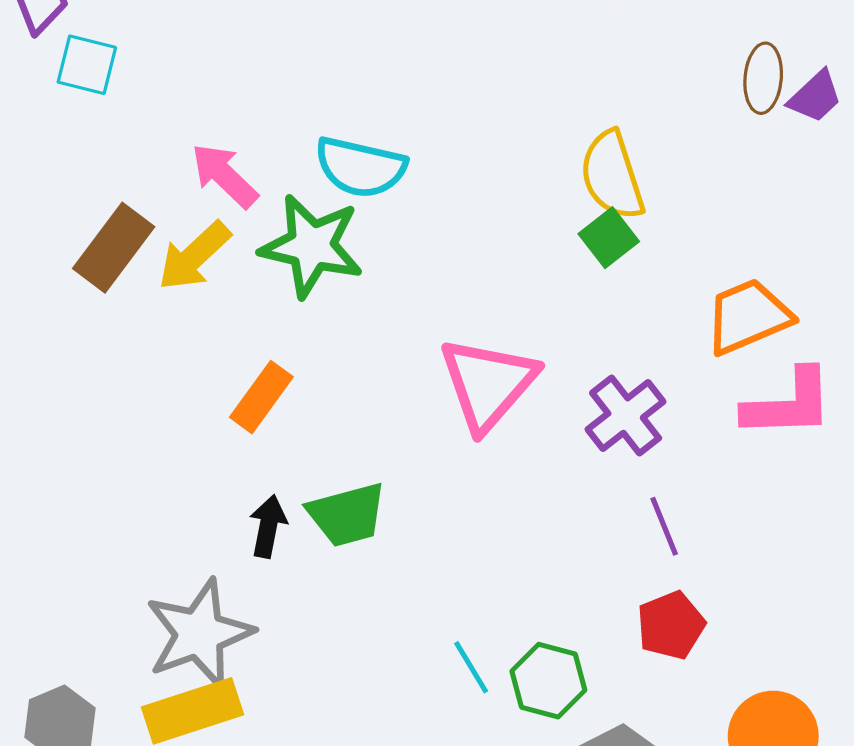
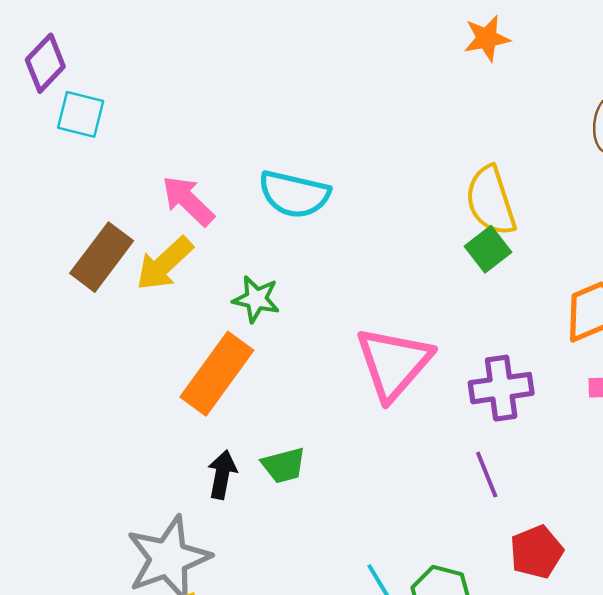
green star: (312, 246) -> (256, 299), moved, size x0.6
orange rectangle: (261, 397) -> (217, 374), size x1.5
purple cross: (626, 416) -> (501, 388), turned 30
green trapezoid: (347, 515) -> (284, 465), size x0.7
purple line: (664, 526) -> (487, 475), moved

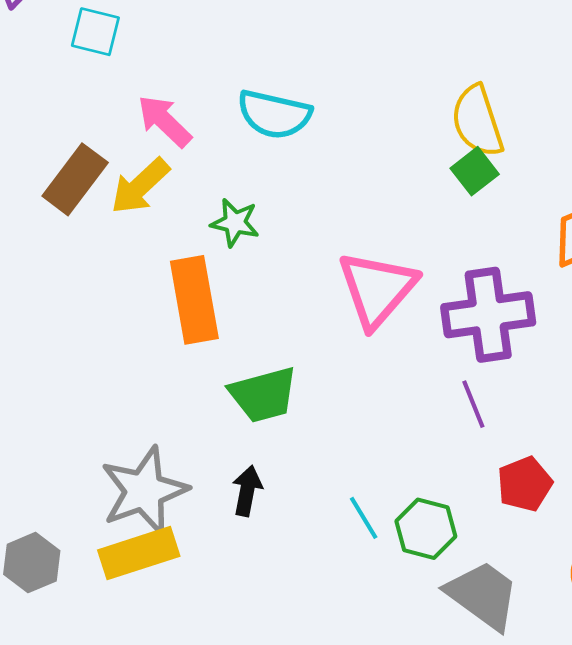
cyan square: (81, 114) -> (95, 32), moved
orange rectangle: (217, 374) -> (194, 300), turned -46
purple cross: (501, 388) -> (488, 315), size x1.4
green trapezoid: (284, 465) -> (263, 395), size x1.5
black arrow: (222, 475) -> (247, 491), moved

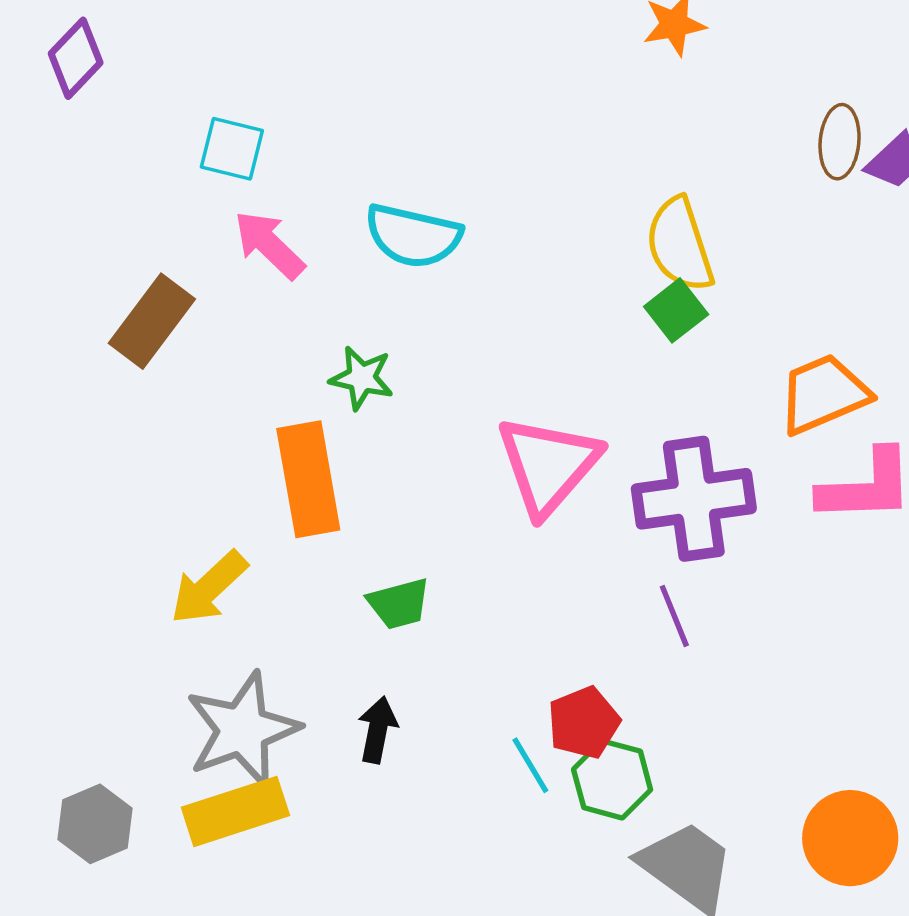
cyan square: (95, 32) -> (232, 149), moved
yellow arrow: (140, 186) -> (209, 588), moved
green trapezoid: (263, 395) -> (399, 604), size x0.7
red pentagon: (525, 484) -> (584, 723), moved

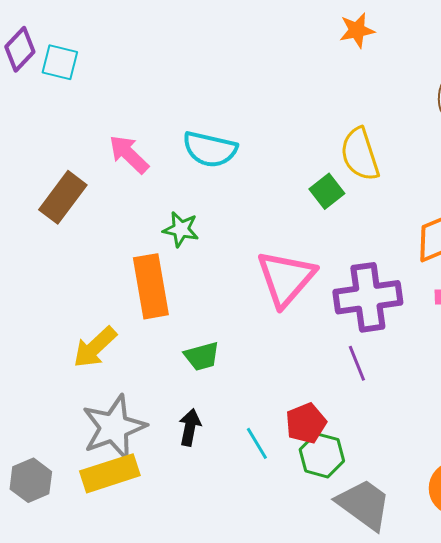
cyan square: (232, 149) -> (60, 62), moved
green square: (676, 310) -> (327, 191), moved
cyan line: (530, 765) -> (257, 443), moved

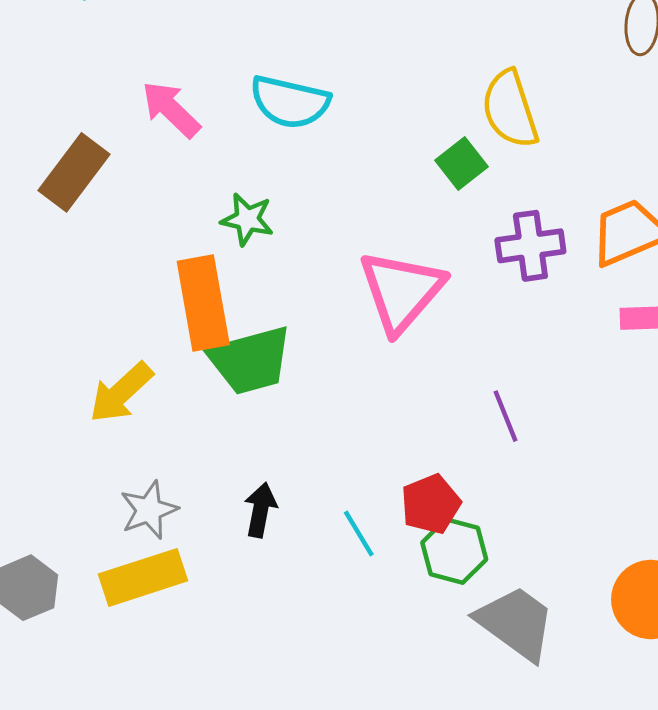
purple cross: (368, 297) -> (530, 246), moved, size x0.7
green trapezoid: (202, 356) -> (250, 360), moved, size x1.6
gray star: (114, 427) -> (149, 510), size x0.6

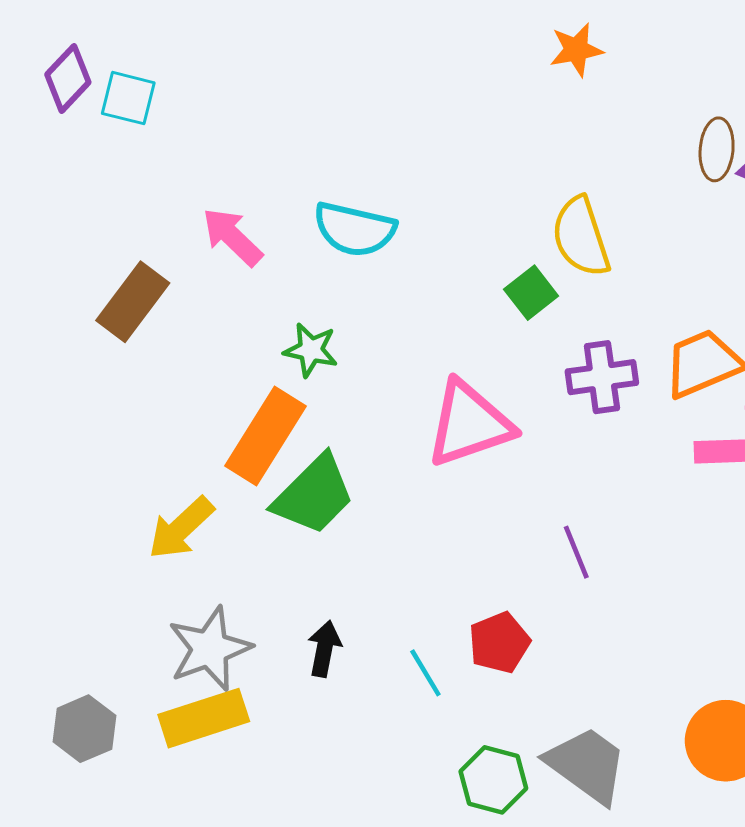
pink triangle: (401, 291) -> (469, 424), turned 30
orange rectangle: (203, 303) -> (266, 436), turned 42
green trapezoid: (250, 360) -> (314, 495), turned -30
gray star: (149, 510) -> (210, 649), size x1.4
green hexagon: (454, 551) -> (493, 780), moved

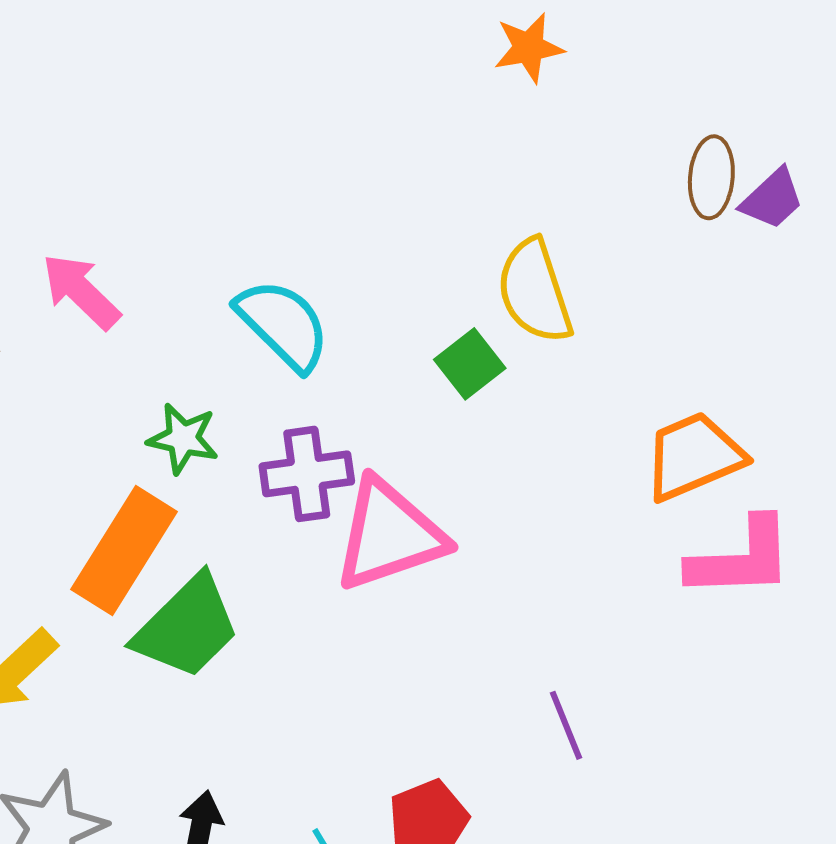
cyan semicircle: (355, 229) -> (283, 325), moved, turned -148
purple cross: (602, 377) -> (307, 474), moved
purple line: (576, 552) -> (566, 725), moved

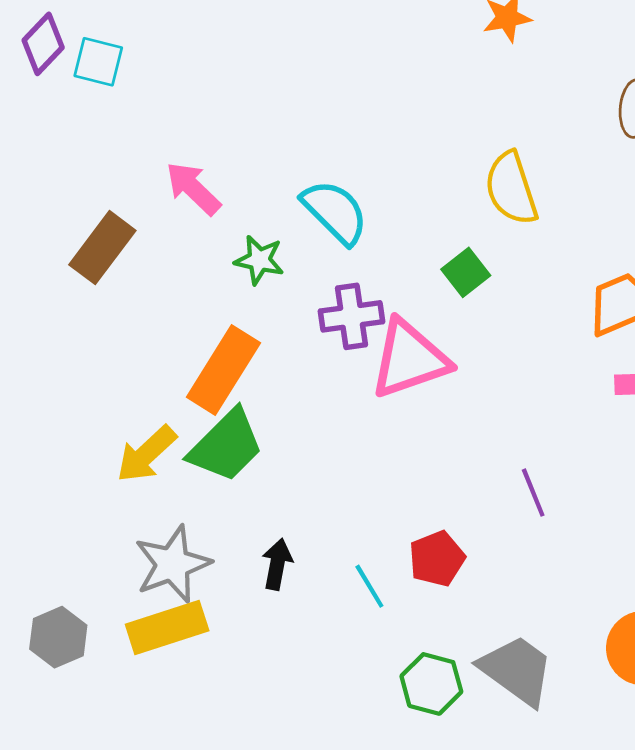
green square: (470, 364) -> (466, 272), moved
green star: (183, 439) -> (259, 260), moved
green trapezoid: (187, 627) -> (226, 446), moved

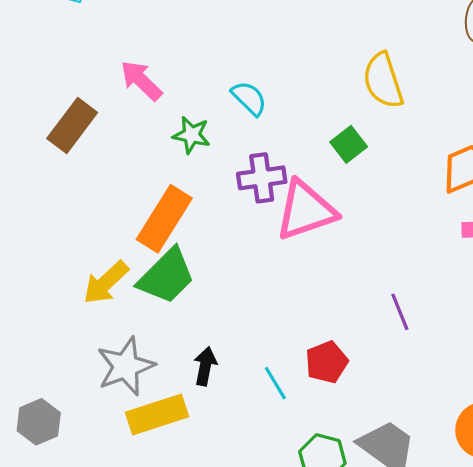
cyan semicircle: (335, 212) -> (249, 98), size x0.7
yellow rectangle: (167, 627) -> (157, 414), moved

